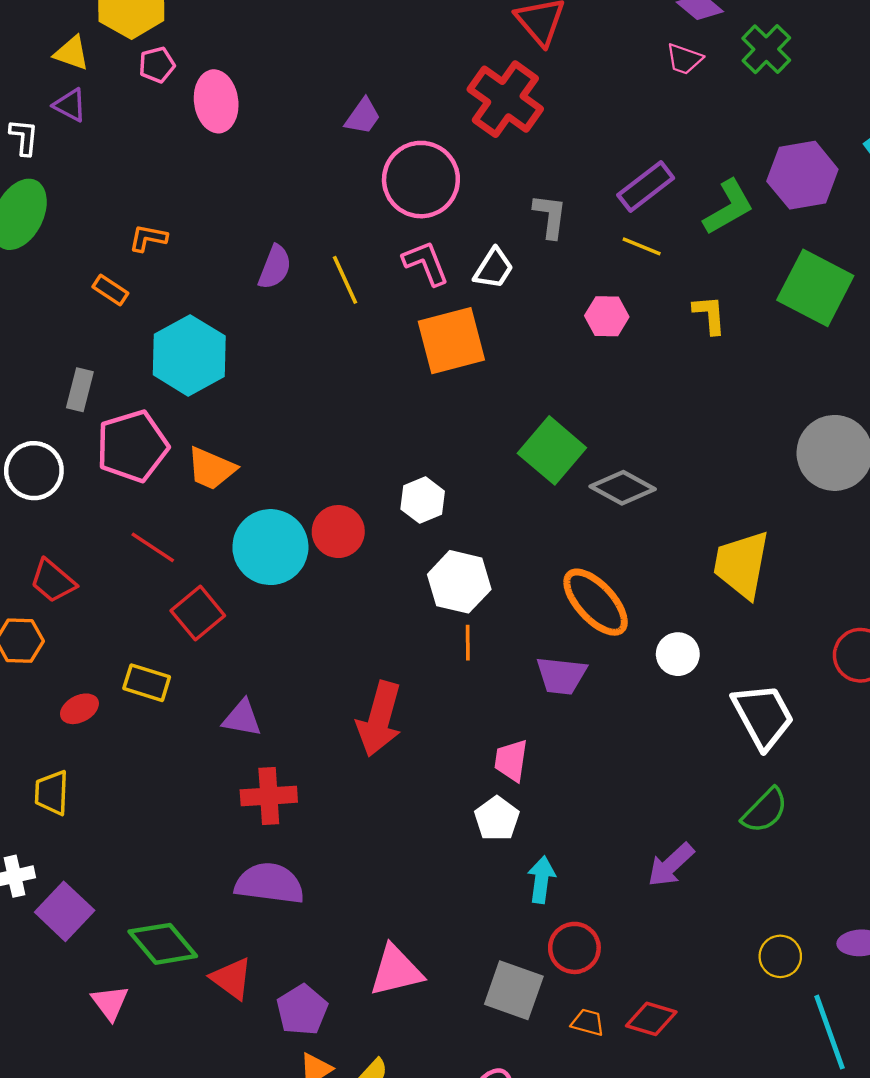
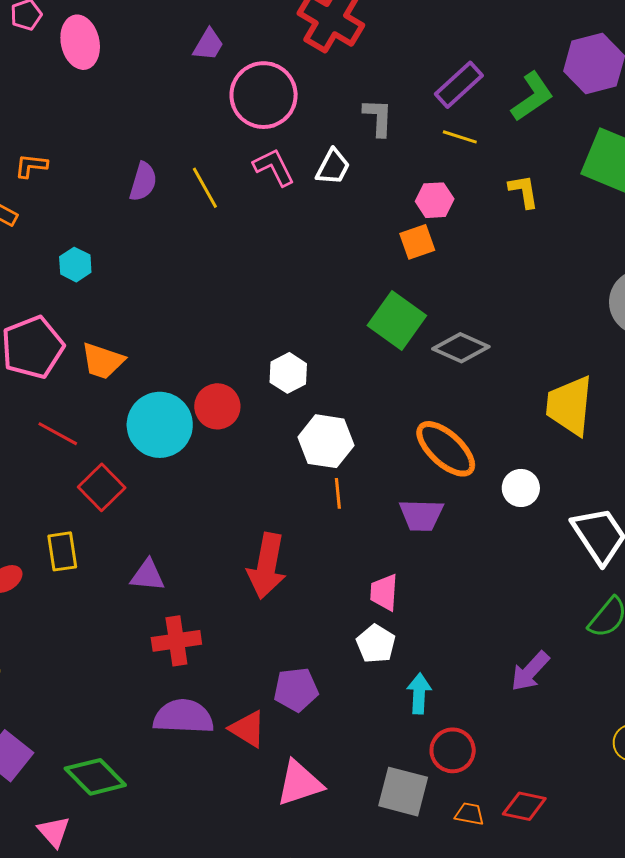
orange square: (451, 341) -> (417, 242), moved, size x0.6
cyan hexagon: (189, 355) -> (75, 265), size x0.5
yellow rectangle: (147, 683) -> (62, 551), turned 69
red triangle: (232, 979) -> (248, 729), moved
purple pentagon: (302, 1010) -> (296, 690), moved, turned 30

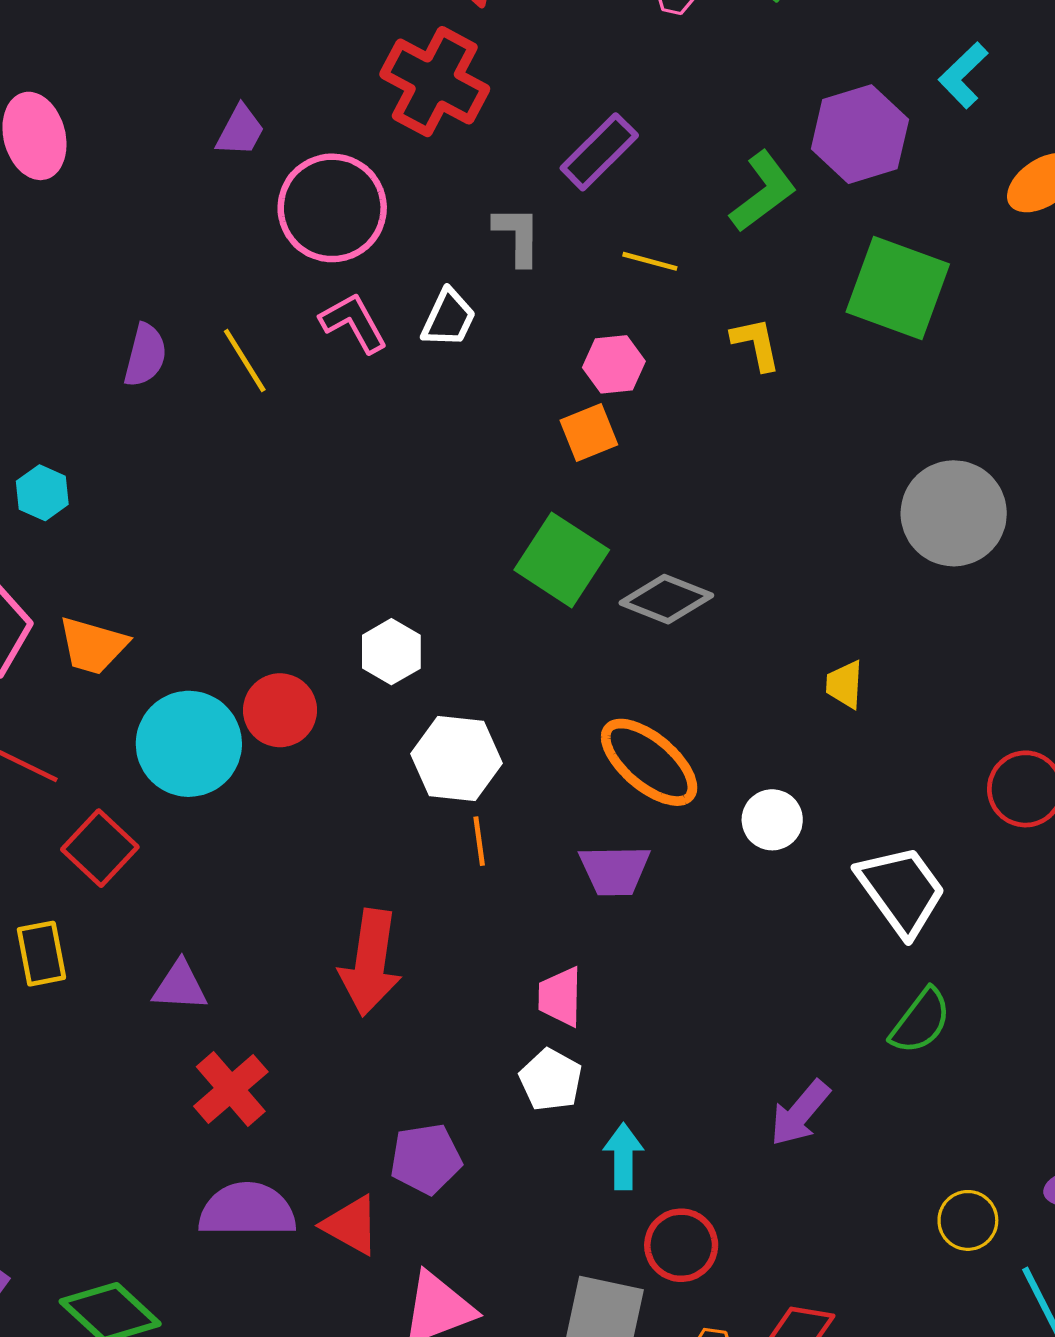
purple rectangle: (459, 85) -> (599, 152), moved
yellow trapezoid: (570, 406) -> (845, 684), size x0.5
red cross: (176, 641) -> (231, 1089), turned -30

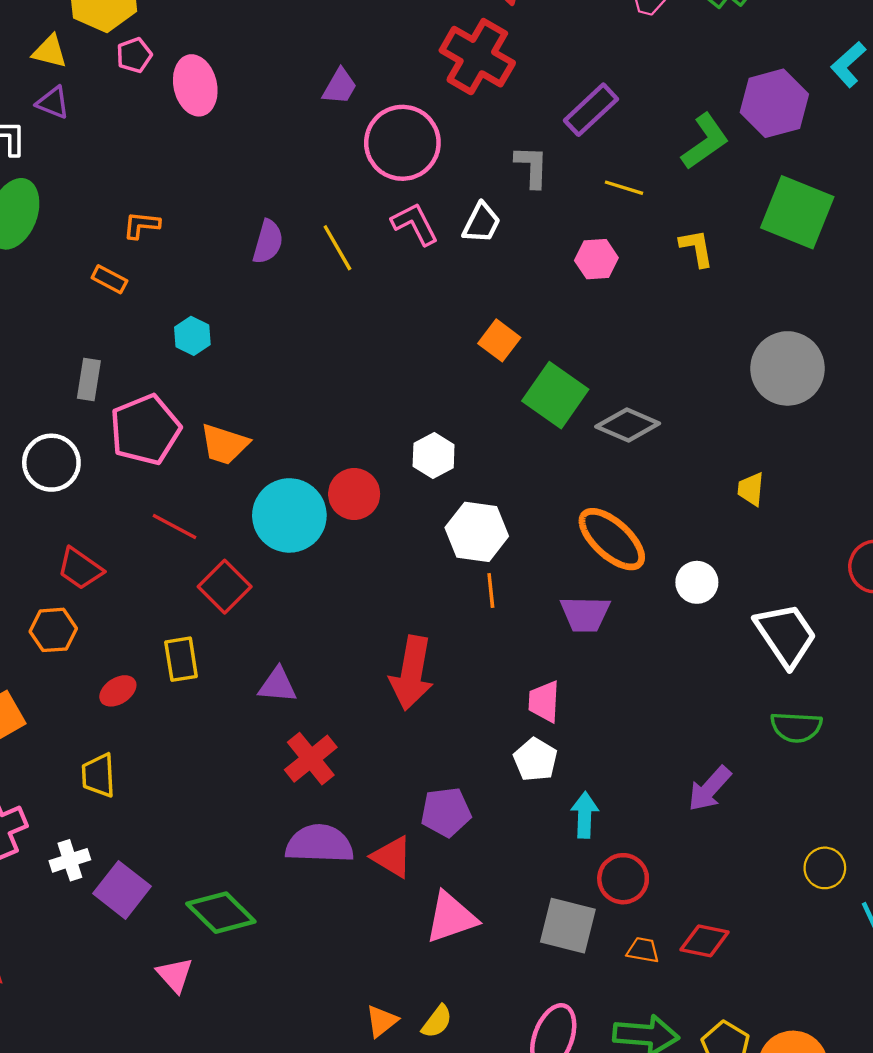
orange square: (589, 433) -> (499, 340), moved, turned -33
gray circle: (954, 513) -> (787, 368), moved
green semicircle: (921, 1021) -> (796, 727), turned 54

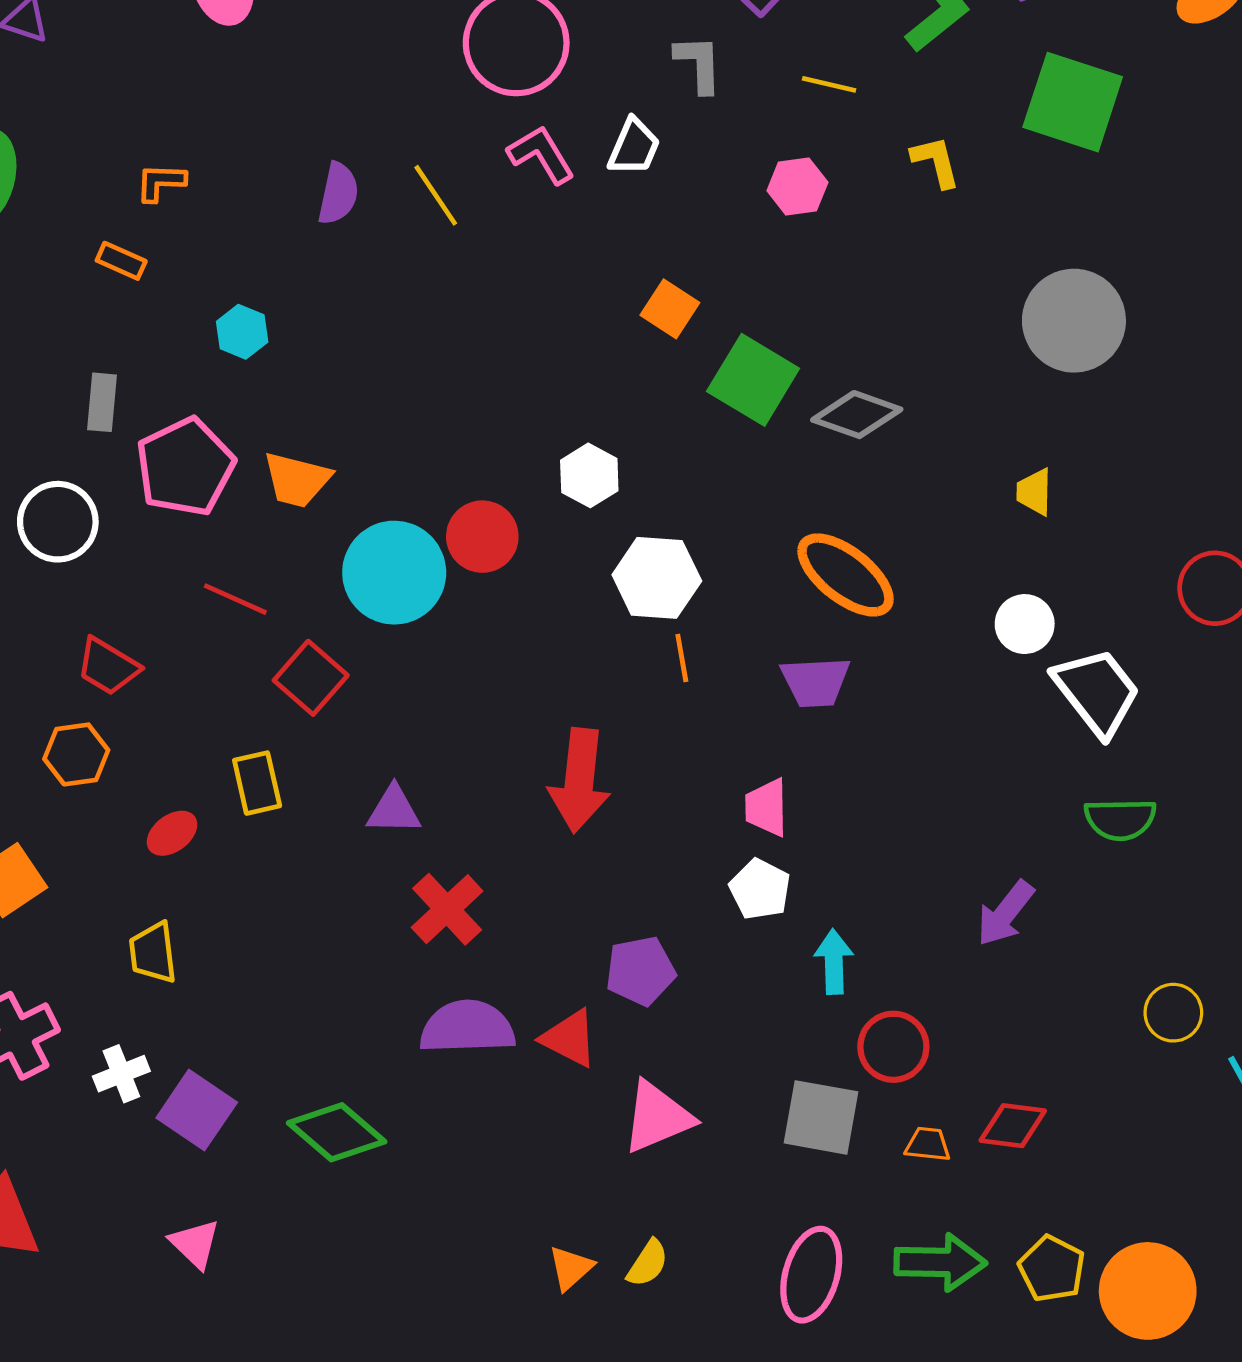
white circle: (697, 582) -> (1025, 624), moved
pink triangle: (175, 975) -> (195, 1244), moved

